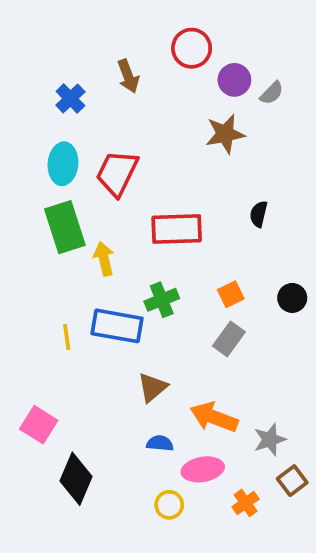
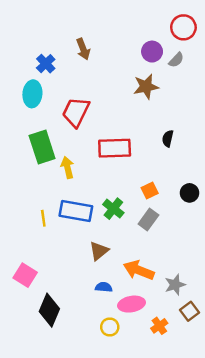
red circle: (192, 48) -> (183, 27), moved
cyan ellipse: (63, 164) -> (32, 94), moved
green cross: (162, 300) -> (113, 209), moved, turned -30

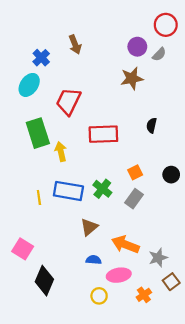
cyan ellipse: (32, 94) -> (29, 85), turned 30

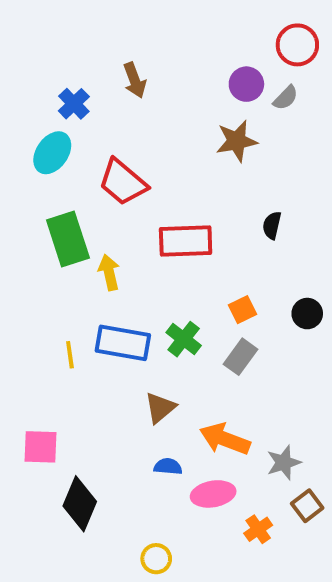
red trapezoid: (68, 101) -> (123, 182), turned -76
pink square: (23, 249) -> (40, 447), turned -30
yellow circle: (99, 296) -> (156, 559), moved

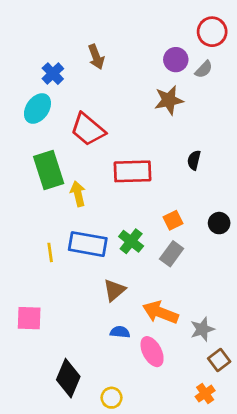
pink ellipse: (213, 494) -> (152, 352), turned 72
black diamond: (80, 504) -> (68, 378), moved
orange cross: (258, 529) -> (205, 394), moved

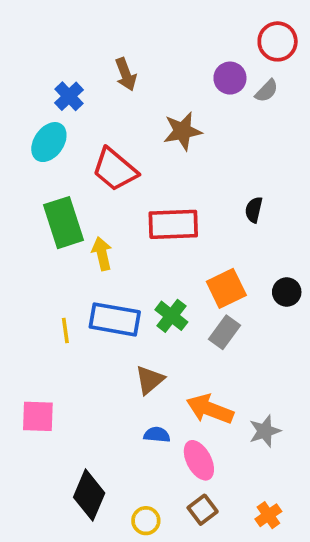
brown star: (169, 100) -> (182, 131), moved
orange square: (173, 220) -> (226, 288), size x1.5
brown square: (219, 360) -> (203, 510), moved

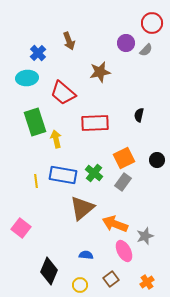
cyan ellipse: (49, 142) -> (27, 78), turned 50
brown triangle: (150, 380) -> (82, 208), size x1.5
pink square: (38, 416) -> (21, 228), turned 36
blue semicircle: (157, 435) -> (86, 255), moved
pink ellipse: (199, 460) -> (124, 251), moved

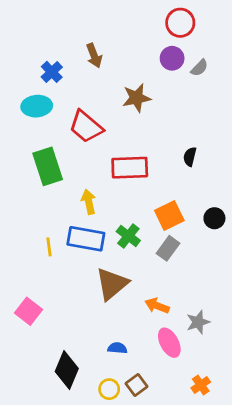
red circle: (152, 23) -> (180, 23), moved
yellow arrow: (56, 139) -> (89, 202), moved
orange arrow: (115, 224) -> (157, 306), size x0.7
brown square: (111, 279) -> (137, 385), moved

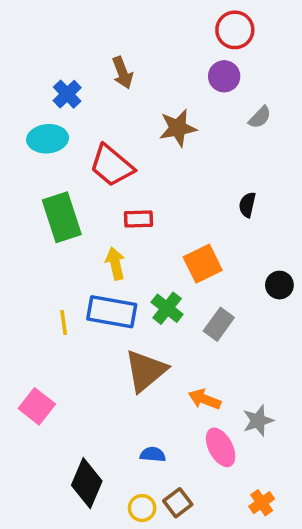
gray semicircle: (199, 68) -> (260, 117), moved
red rectangle: (130, 168) -> (139, 219), moved, size x0.6
orange square: (169, 215) -> (203, 264), moved

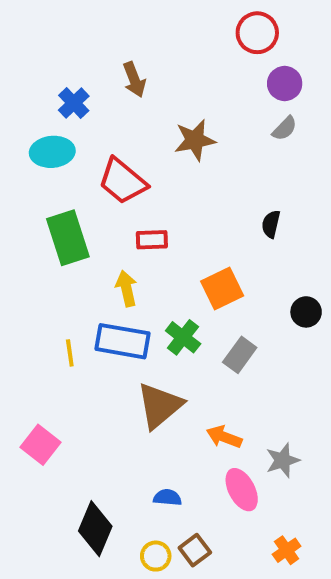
purple circle: (224, 76) -> (285, 84), moved

